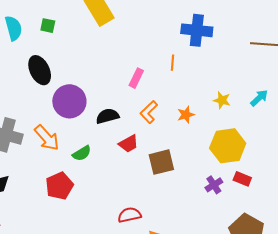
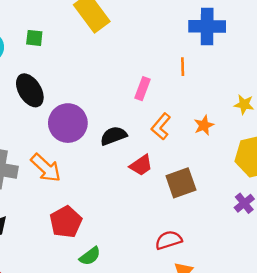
green semicircle: (82, 153) -> (90, 256), moved
red semicircle: (129, 215) -> (169, 240), moved

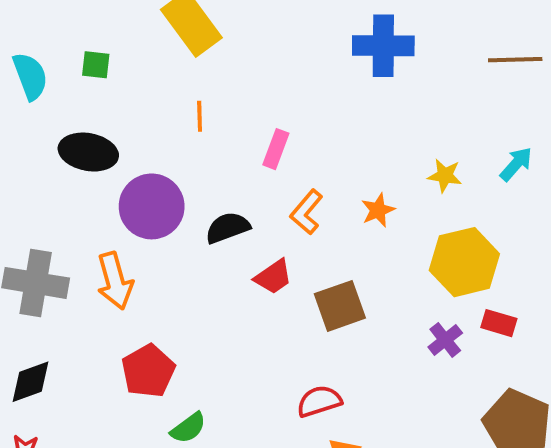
orange line: (183, 67) -> (200, 116), moved
black ellipse: (30, 90) -> (88, 152), turned -48
orange arrow: (46, 168) -> (115, 281), turned 32

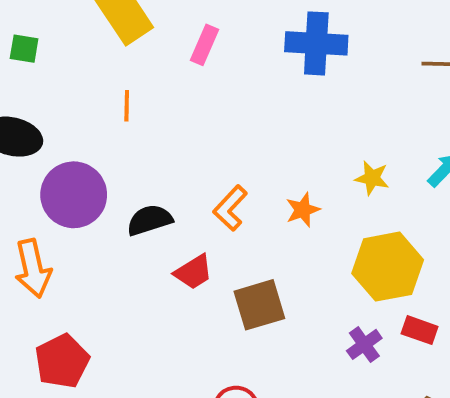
pink rectangle: (276, 149) -> (205, 45), moved

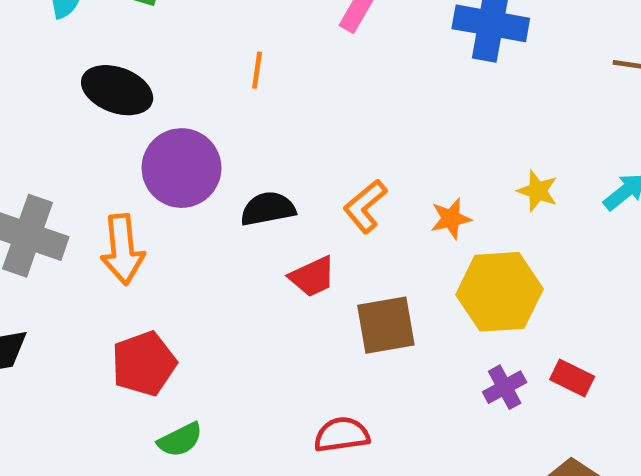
yellow hexagon: (388, 267) -> (499, 292), moved

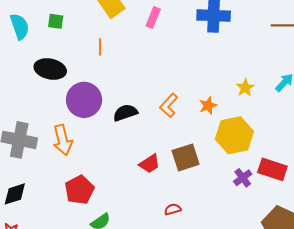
orange line: (257, 70) -> (100, 47), moved
yellow star: (538, 191) -> (245, 88), turned 30
red trapezoid: (312, 277) -> (149, 164), moved
red rectangle: (572, 378) -> (272, 169), size x1.5
red semicircle: (342, 435) -> (173, 209), size x0.7

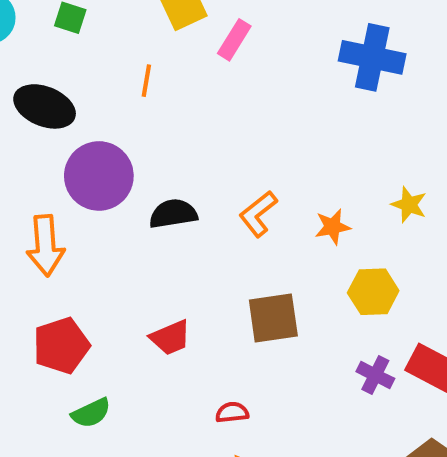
pink rectangle: (153, 17) -> (234, 40), moved
yellow star: (245, 88) -> (409, 205), turned -30
yellow hexagon: (234, 135) -> (373, 292), size x0.7
red trapezoid: (149, 164) -> (170, 338), moved
purple cross: (243, 178) -> (375, 375), turned -36

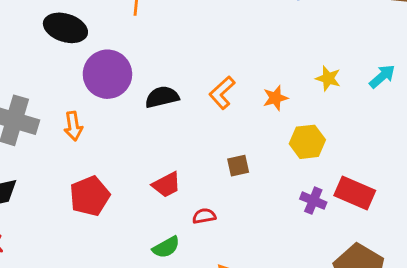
orange arrow: (45, 245) -> (73, 126), size x0.7
brown square: (273, 318) -> (238, 166), size x0.6
red semicircle: (232, 412) -> (204, 216), moved
green semicircle: (91, 413) -> (166, 247), moved

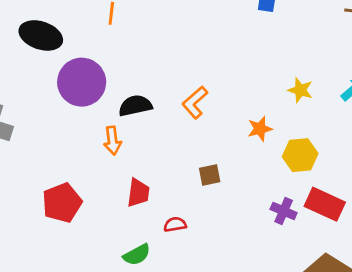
orange star: (275, 98) -> (260, 129), moved
orange arrow: (73, 126) -> (112, 141), moved
yellow hexagon: (307, 142) -> (300, 155), moved
red trapezoid: (166, 185) -> (138, 193), turned -56

